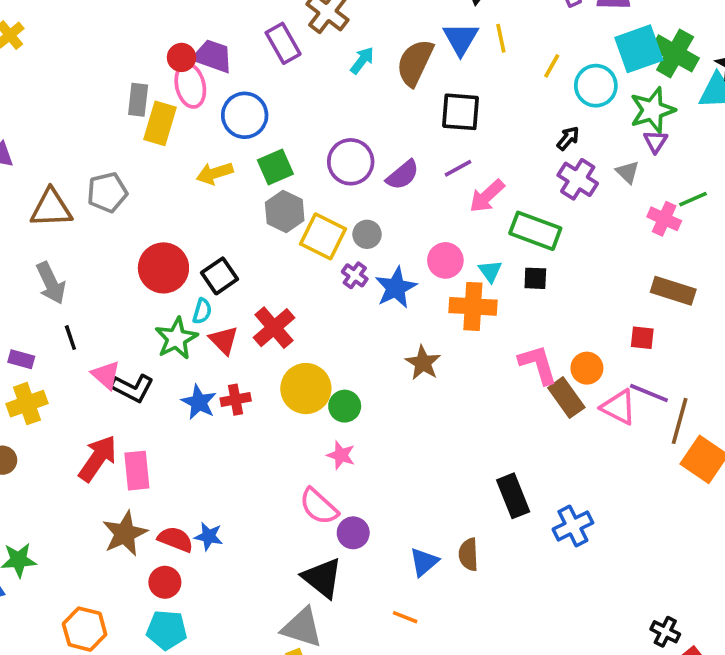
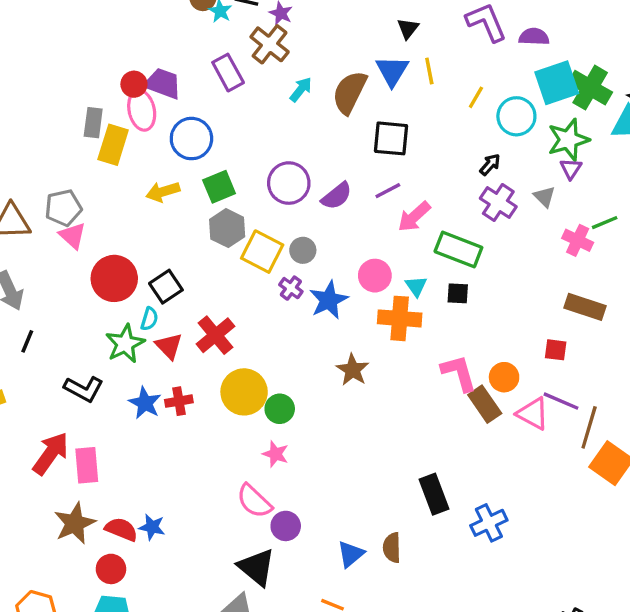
black line: (70, 338) -> (27, 341), turned 40
pink triangle: (106, 375) -> (73, 236), moved

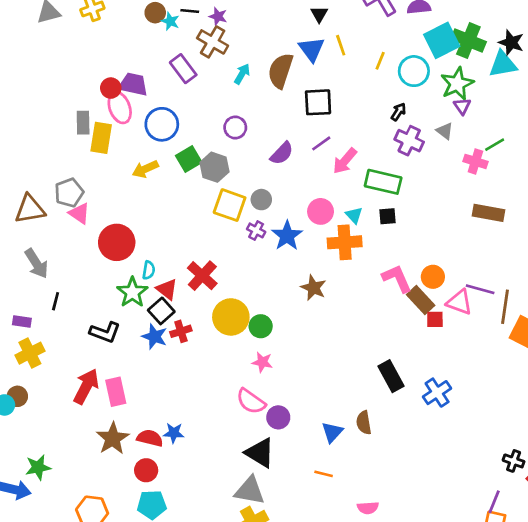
purple circle: (289, 183) -> (235, 127), moved, size x0.7
gray hexagon: (227, 228) -> (214, 167), moved
black square: (166, 287) -> (161, 311), moved
red square: (556, 350) -> (435, 319), moved

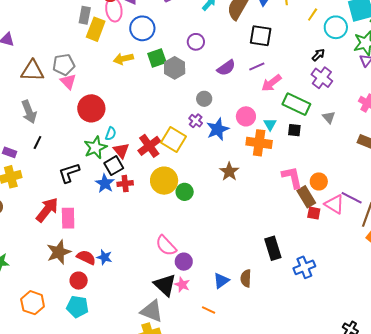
gray triangle: (445, 131) -> (329, 117), moved
yellow square: (230, 205) -> (174, 140), moved
black L-shape: (105, 332) -> (69, 173), turned 130
pink star: (262, 362) -> (182, 285), moved

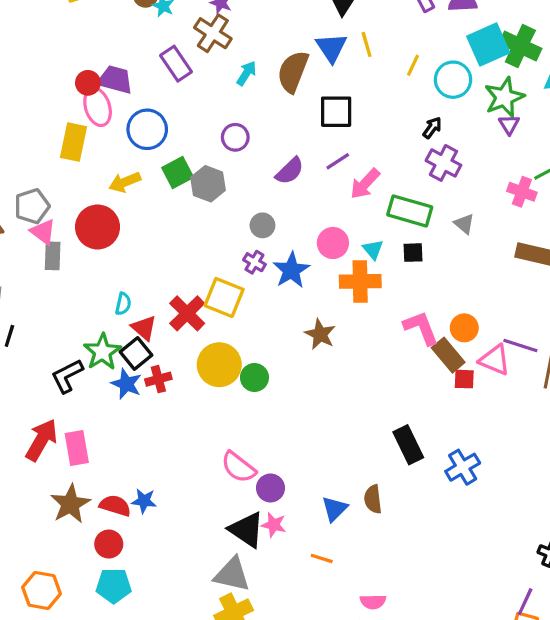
gray rectangle: (85, 15) -> (53, 256), moved
red circle: (91, 108) -> (98, 227), moved
green star: (95, 148) -> (102, 352), moved

